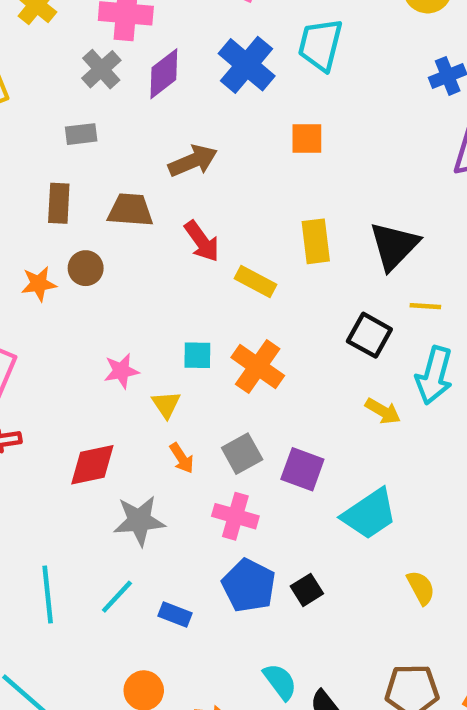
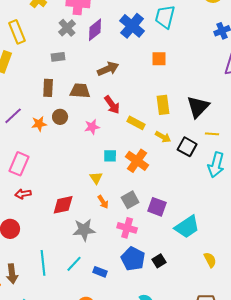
pink star: (121, 371) -> (92, 127), moved
yellow arrow: (383, 411) -> (163, 137), moved

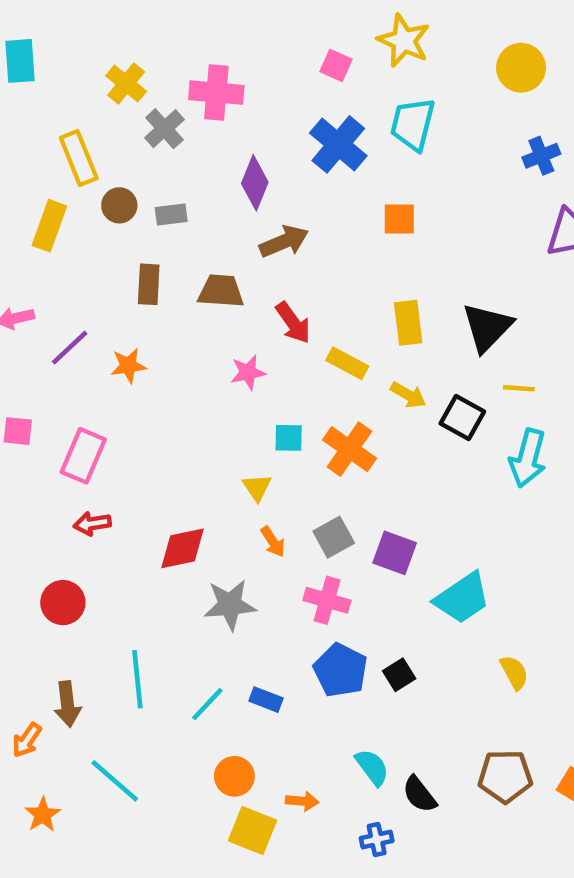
gray cross: (67, 28) -> (164, 129), moved
purple diamond: (95, 30) -> (255, 183), moved, turned -30
brown circle: (60, 117) -> (119, 205), moved
cyan line: (74, 264) -> (207, 704), moved

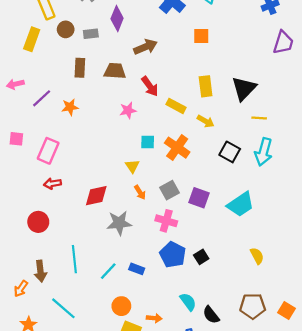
purple diamond: (255, 183) -> (117, 18), moved
black square: (462, 417) -> (230, 152), moved
cyan trapezoid: (462, 598) -> (241, 204), moved

